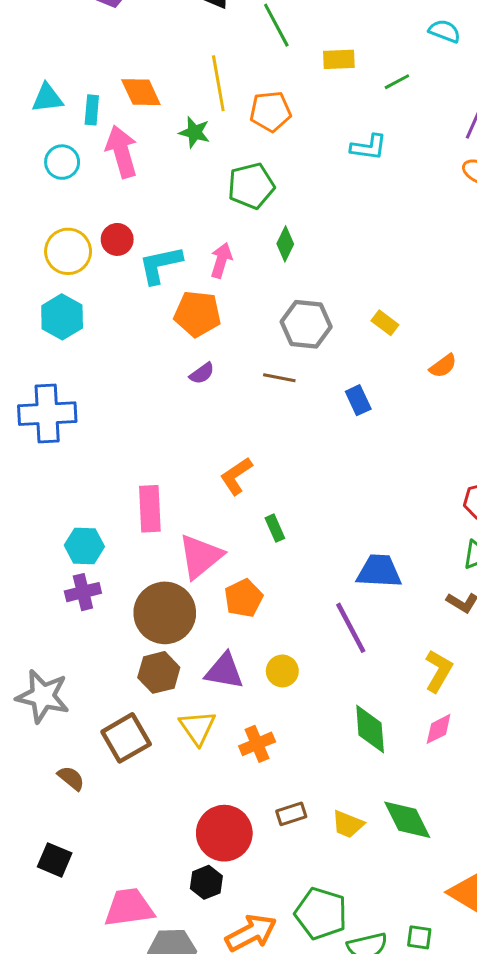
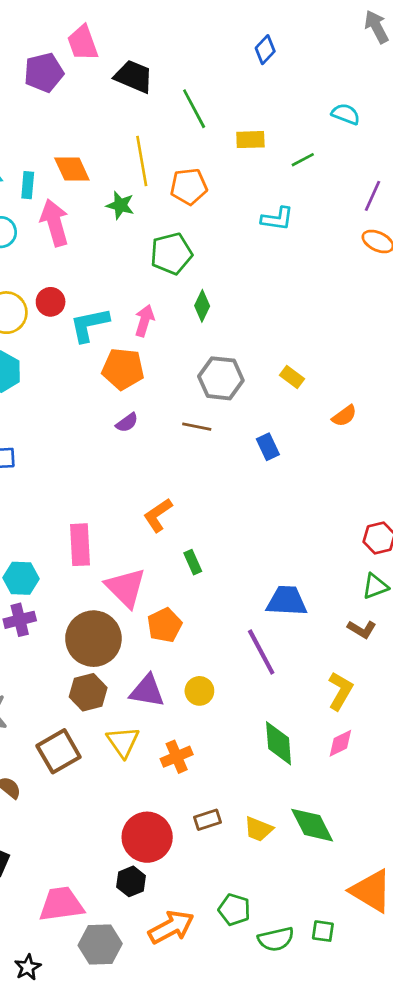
pink triangle: (200, 556) -> (126, 588), turned -36
green pentagon: (321, 914) -> (234, 910), size x0.7

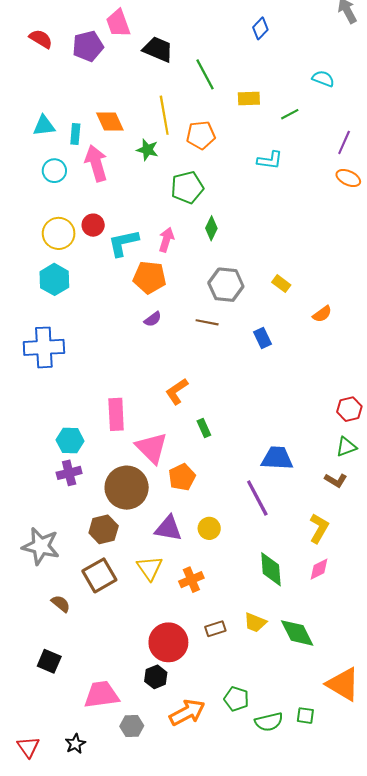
brown hexagon: (88, 692) -> (104, 529), moved
yellow trapezoid: (258, 829) -> (255, 622), moved
gray hexagon: (100, 944) -> (132, 726), size x0.7

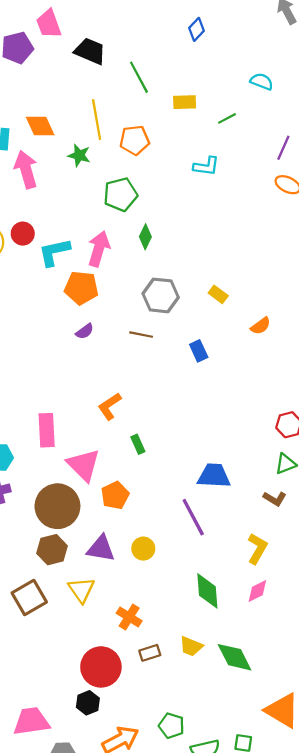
pink arrow: (166, 240) -> (99, 249), size x1.4
brown hexagon: (104, 529) -> (52, 550), moved
orange cross: (191, 580) -> (129, 617), moved, turned -35

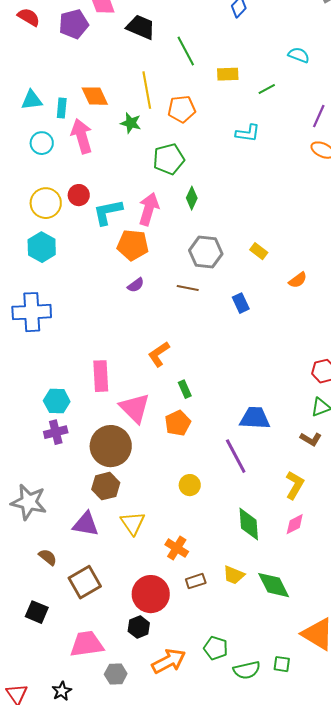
orange pentagon: (115, 495) -> (178, 423), moved
purple triangle: (101, 549) -> (86, 524), moved
brown square: (29, 597) -> (85, 582), moved

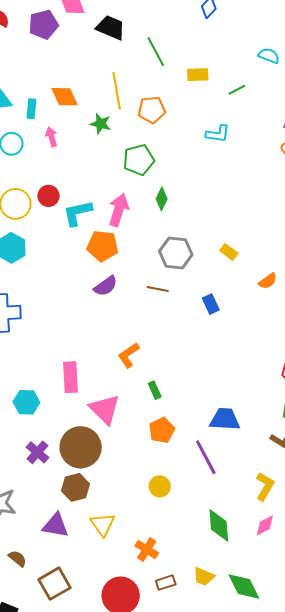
pink arrow: (82, 136) -> (52, 137), size x0.6
purple semicircle: (136, 285) -> (106, 286), size x1.4
orange pentagon: (178, 423) -> (162, 430), moved
purple cross: (56, 432) -> (37, 452), moved, turned -35

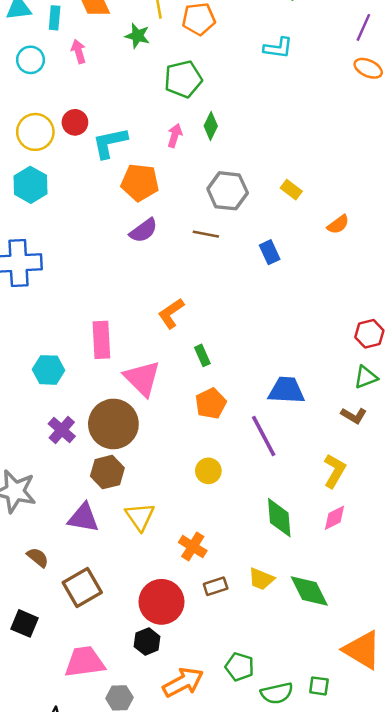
pink arrow: (119, 210) -> (175, 136), moved, size x0.6

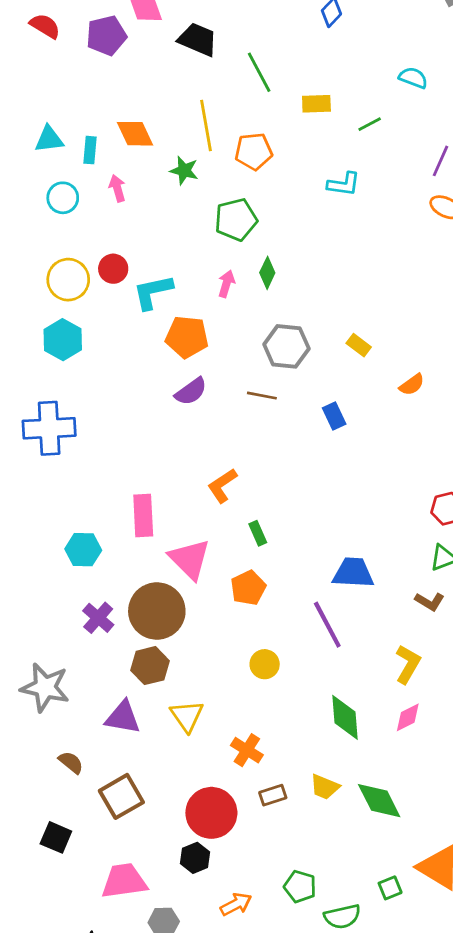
orange pentagon: (211, 404) -> (248, 588), moved
orange arrow: (183, 682) -> (236, 904), size x0.7
green square: (319, 686) -> (390, 888), moved, turned -30

